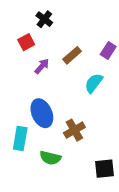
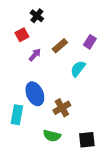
green semicircle: (50, 158) -> (52, 136), moved

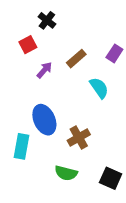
cyan semicircle: (78, 69) -> (99, 88), turned 108
black square: (87, 140) -> (111, 178), turned 30

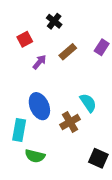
black cross: (47, 20) -> (54, 21), moved
cyan semicircle: (99, 88) -> (88, 103), moved
green semicircle: (66, 173) -> (35, 156), moved

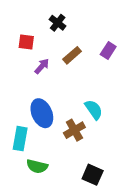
red square: (25, 39) -> (26, 42), turned 35
black square: (98, 158) -> (93, 175), moved

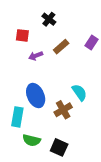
purple arrow: (42, 66) -> (36, 56), turned -152
black square: (93, 175) -> (59, 147), moved

